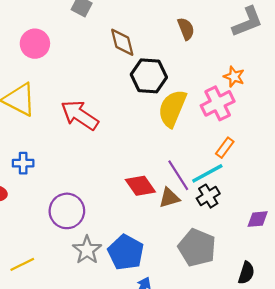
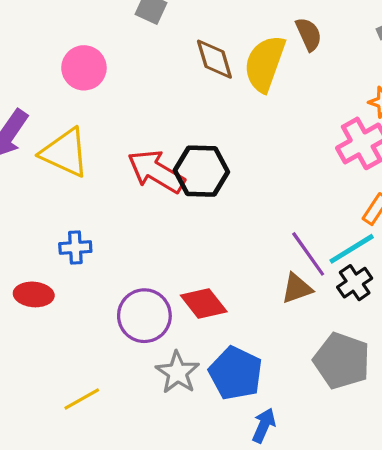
black hexagon: (149, 76) -> (201, 171), moved
yellow semicircle: (172, 108) -> (265, 63), moved
red diamond: (140, 186) -> (204, 304), moved

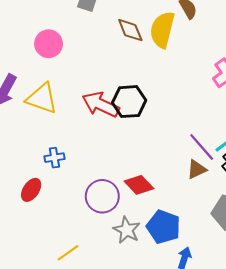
red ellipse: (34, 294) -> (31, 190), turned -55

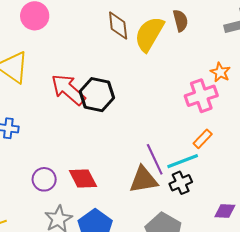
brown triangle: (197, 169) -> (143, 180), size x1.4
purple circle: (102, 196) -> (44, 179), size x0.7

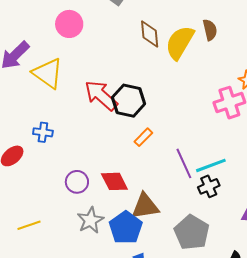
orange rectangle: (203, 139) -> (143, 137), moved
brown triangle: (143, 180) -> (145, 206), moved

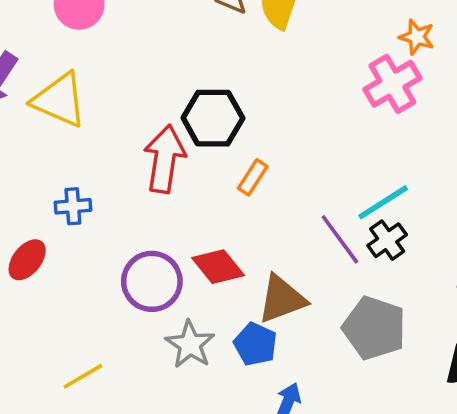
red arrow: (101, 95) -> (165, 159), moved, turned 69
purple line: (184, 163) -> (340, 239), moved
purple circle: (77, 182) -> (152, 281), size x1.4
blue pentagon: (126, 228) -> (255, 344), size x0.7

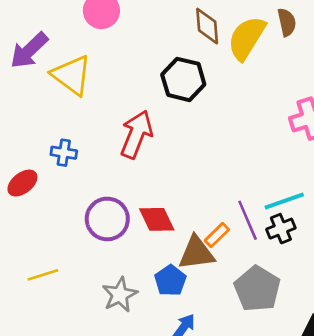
black hexagon: (213, 118) -> (183, 79), moved
orange rectangle: (253, 177) -> (217, 235), moved
gray star: (190, 344) -> (120, 295), moved

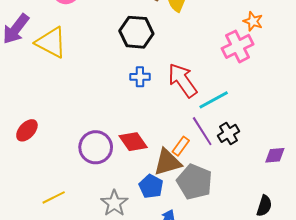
red arrow: (136, 134) -> (182, 80), moved, turned -48
blue cross: (64, 153) -> (140, 77), moved
cyan line: (284, 201) -> (214, 100), moved
gray pentagon: (257, 289) -> (195, 182), moved

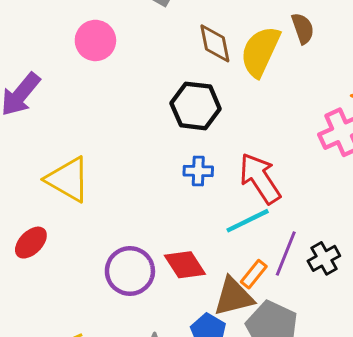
yellow triangle: (51, 42) -> (68, 179), moved
cyan line: (214, 100) -> (248, 221), moved
purple line: (202, 131) -> (286, 254), turned 52

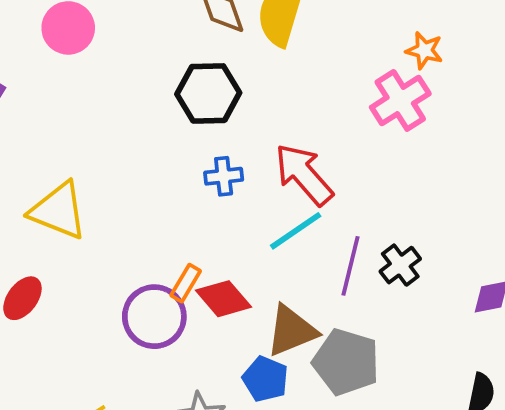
orange rectangle: (254, 274) -> (186, 283), moved

